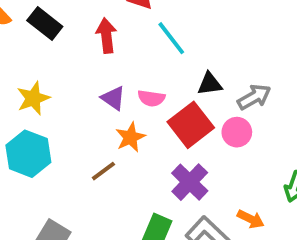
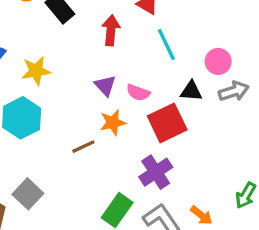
gray arrow: (254, 97) -> (234, 91), moved
pink circle: (237, 132) -> (218, 61), moved

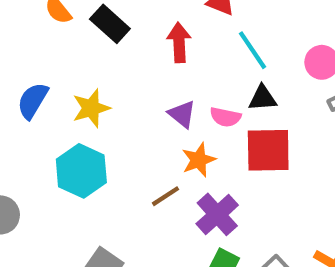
black triangle: (191, 91) -> (263, 98), moved
red square: (167, 123) -> (268, 150), turned 33
purple cross: (156, 172) -> (217, 214), moved

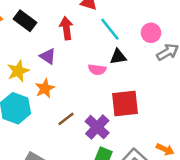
purple triangle: (182, 114) -> (48, 56), moved
red square: (268, 150) -> (125, 103), moved
orange star: (199, 160) -> (45, 88), moved

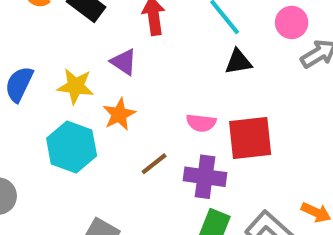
pink semicircle: (97, 70) -> (201, 123), moved
yellow star: (18, 71) -> (75, 86), turned 30
purple cross: (97, 127) -> (205, 177), turned -35

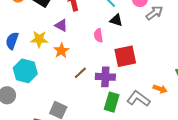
black triangle: (238, 62) -> (116, 20), turned 32
pink semicircle: (201, 123) -> (98, 35), moved, turned 80
cyan hexagon: (72, 147) -> (25, 71), moved

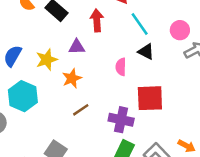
purple triangle: (61, 25) -> (77, 47), turned -40
yellow star: (39, 39) -> (47, 60), turned -30
brown line: (80, 73) -> (81, 110), moved

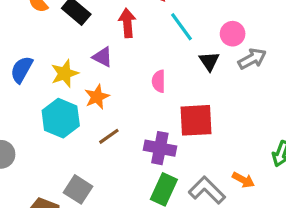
purple triangle: (77, 47) -> (103, 57), turned 30
black triangle: (146, 52) -> (209, 61), moved, turned 30
cyan hexagon: (23, 96) -> (61, 118), moved

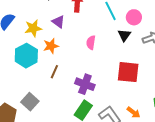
pink circle: (233, 34) -> (134, 17), moved
red square: (196, 120) -> (128, 72), moved
brown line: (109, 136) -> (54, 72), turned -40

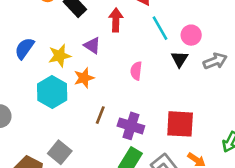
brown line: (54, 72) -> (100, 115), moved
red square: (128, 72) -> (180, 124), moved

